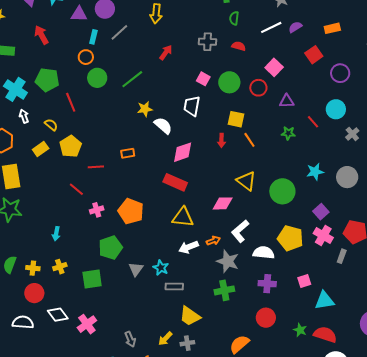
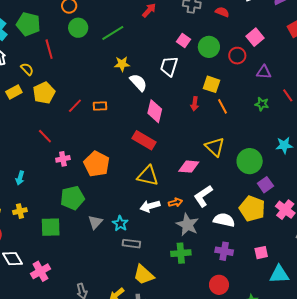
pink diamond: (183, 152) -> (155, 111), turned -65
red line: (96, 167) -> (75, 106), moved, turned -49
purple square: (321, 212) -> (265, 185), moved

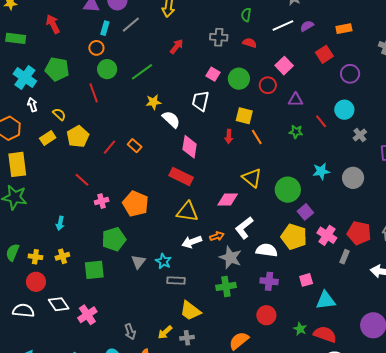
red line: (49, 49) -> (94, 93), moved
orange rectangle: (100, 106) -> (135, 146), turned 48

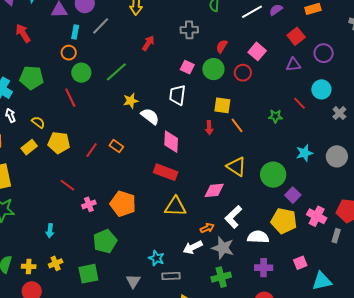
red semicircle: (250, 43) -> (222, 46), moved, turned -72
purple triangle: (296, 100) -> (293, 65), moved
yellow pentagon: (78, 137) -> (59, 143), turned -30
white arrow: (192, 242) -> (193, 247), moved
gray triangle: (138, 262) -> (133, 281), moved

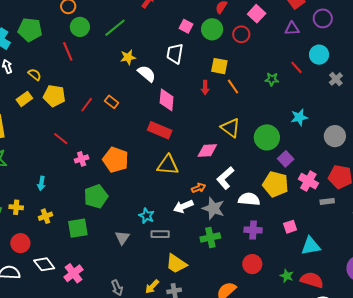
gray circle: (337, 156) -> (335, 136), moved
gray rectangle: (336, 236) -> (327, 201), turned 64
yellow cross: (29, 266) -> (16, 207), moved

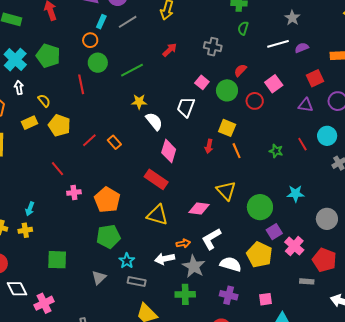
pink cross: (308, 181) -> (294, 246), moved
green pentagon: (96, 196) -> (108, 237), moved
yellow cross: (45, 216) -> (25, 230), moved

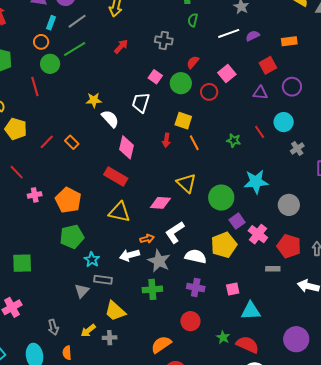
green line: (132, 70) -> (75, 49), moved
cyan star: (296, 194) -> (256, 182), size x1.4
yellow pentagon: (259, 255) -> (224, 245), turned 30
gray triangle: (99, 278) -> (82, 291), moved

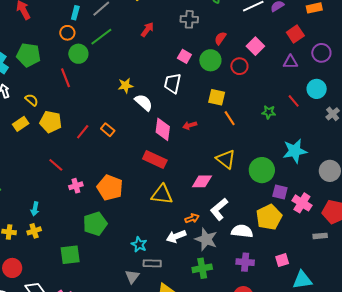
red arrow: (166, 140) -> (190, 125), moved, turned 72
purple square: (237, 221) -> (280, 192), turned -35
green pentagon: (72, 237) -> (95, 224), moved

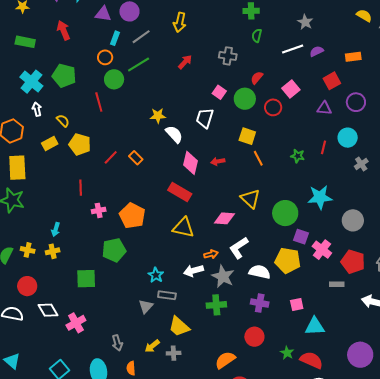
red line: (294, 101) -> (324, 147), turned 48
red line: (56, 165) -> (81, 188), turned 42
yellow pentagon: (269, 217) -> (288, 260), turned 30

